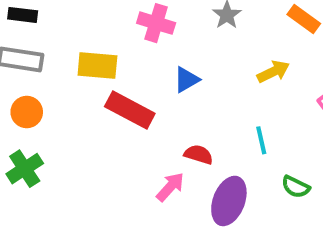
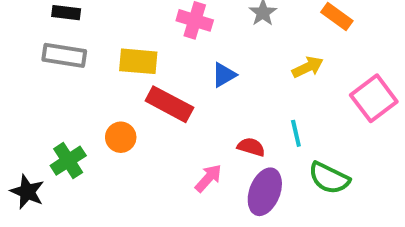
orange circle: (27, 112) -> (121, 137), moved
red semicircle: (199, 154) -> (251, 147), moved
green semicircle: (296, 187) -> (329, 178), size x1.5

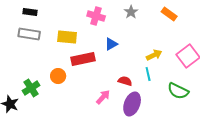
yellow arrow: (308, 67) -> (154, 55), moved
red rectangle: (169, 104) -> (83, 59), turned -40
green semicircle: (329, 178) -> (178, 91), moved

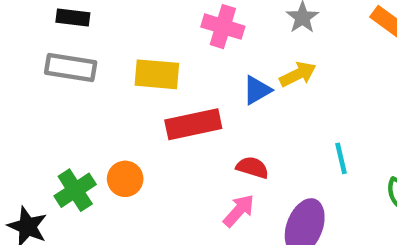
yellow arrow: (154, 55) -> (298, 74), moved
orange circle: (58, 76) -> (125, 179), moved
red semicircle: (125, 81) -> (252, 167), moved

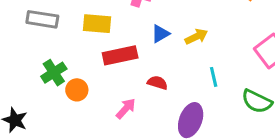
yellow arrow: (298, 74) -> (196, 37), moved
green cross: (75, 190) -> (54, 73), moved
pink arrow: (239, 211) -> (126, 109), moved

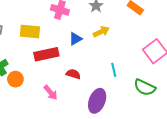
yellow arrow: (196, 37) -> (101, 32), moved
pink arrow: (126, 109) -> (51, 93), turned 98

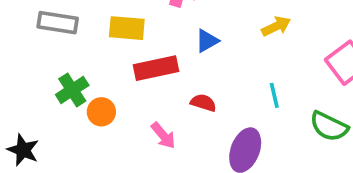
yellow arrow: (101, 32) -> (276, 26), moved

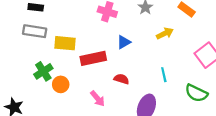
yellow rectangle: (127, 28) -> (65, 43), moved

